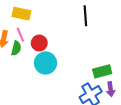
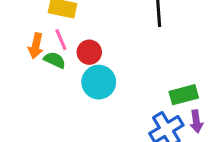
green semicircle: (16, 48) -> (55, 60), turned -80

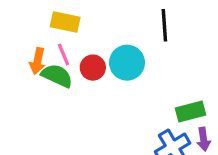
green semicircle: (55, 60) -> (57, 76), size x1.4
cyan circle: (99, 82) -> (127, 63), moved

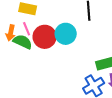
red circle: (93, 68) -> (45, 37), size x1.5

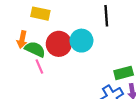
pink line: (27, 29) -> (39, 67), moved

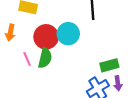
green semicircle: (35, 49) -> (45, 58), moved, turned 78

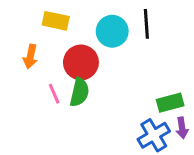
cyan circle: (68, 34) -> (112, 31), moved

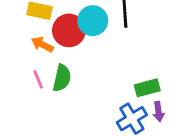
orange arrow: (30, 56) -> (42, 44), moved, turned 105
red circle: (81, 62) -> (69, 30), moved

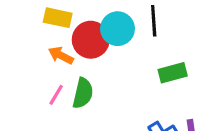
pink line: (38, 79) -> (56, 95), turned 54
green rectangle: (147, 88) -> (173, 73), moved

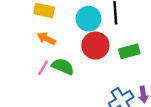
red circle: (91, 40) -> (95, 45), moved
green semicircle: (83, 93) -> (63, 66), turned -80

